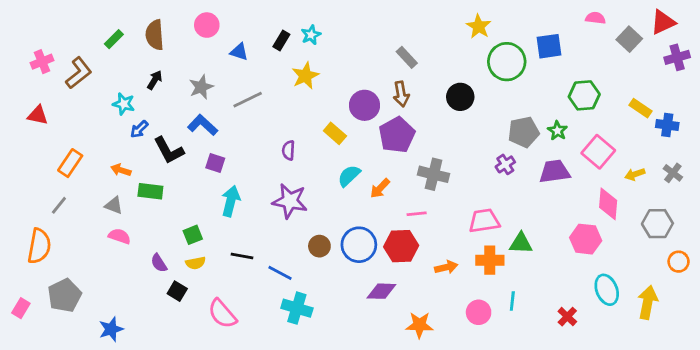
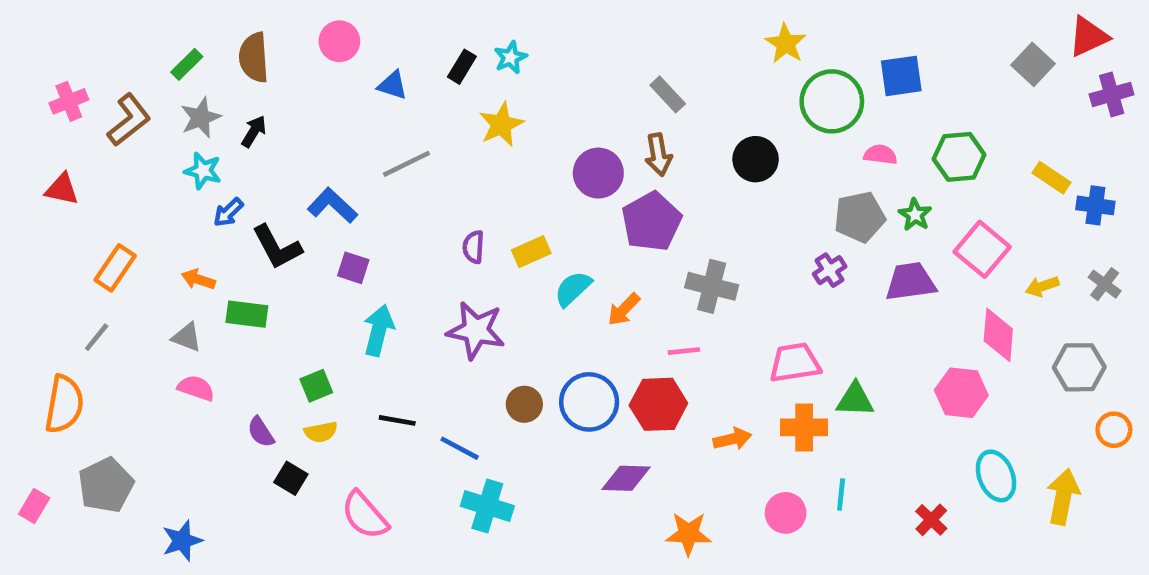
pink semicircle: (595, 18) -> (880, 155), moved
gray star: (201, 87) -> (201, 118), moved
yellow rectangle: (335, 133) -> (531, 252), moved, turned -65

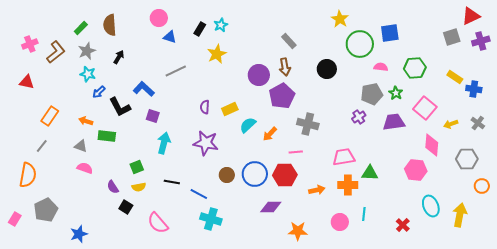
pink circle: (339, 41) -> (159, 18), moved
gray square: (1033, 64) -> (452, 37), moved, turned 30
black arrow: (254, 131) -> (119, 57), moved

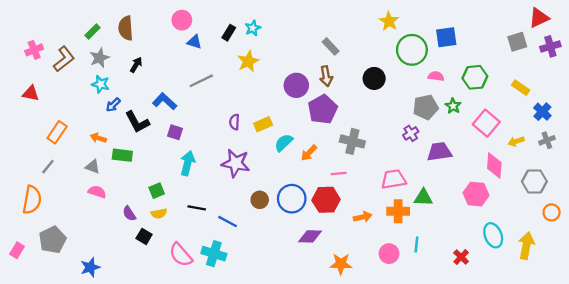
blue cross: (474, 89) -> (542, 112), moved, turned 35
purple trapezoid: (394, 122) -> (439, 152), moved
gray cross: (478, 123) -> (547, 140), turned 32
cyan cross: (211, 219) -> (214, 254), moved

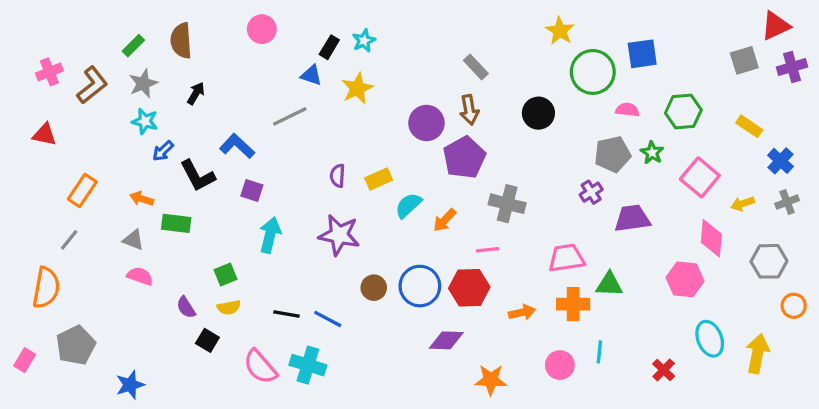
blue triangle: (194, 42) -> (311, 75), moved
black line: (197, 208) -> (286, 314), moved

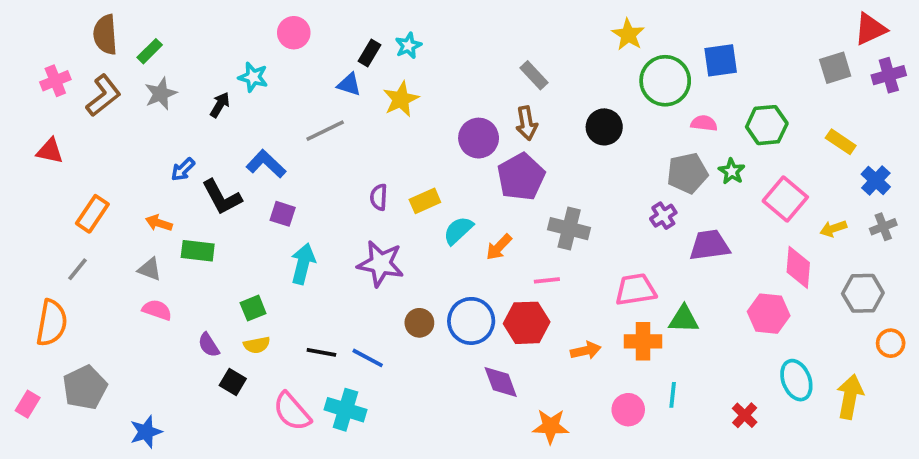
brown semicircle: (181, 41) -> (105, 35), moved
cyan star: (145, 121) -> (253, 77), moved
purple diamond: (446, 340) -> (501, 382), turned 68

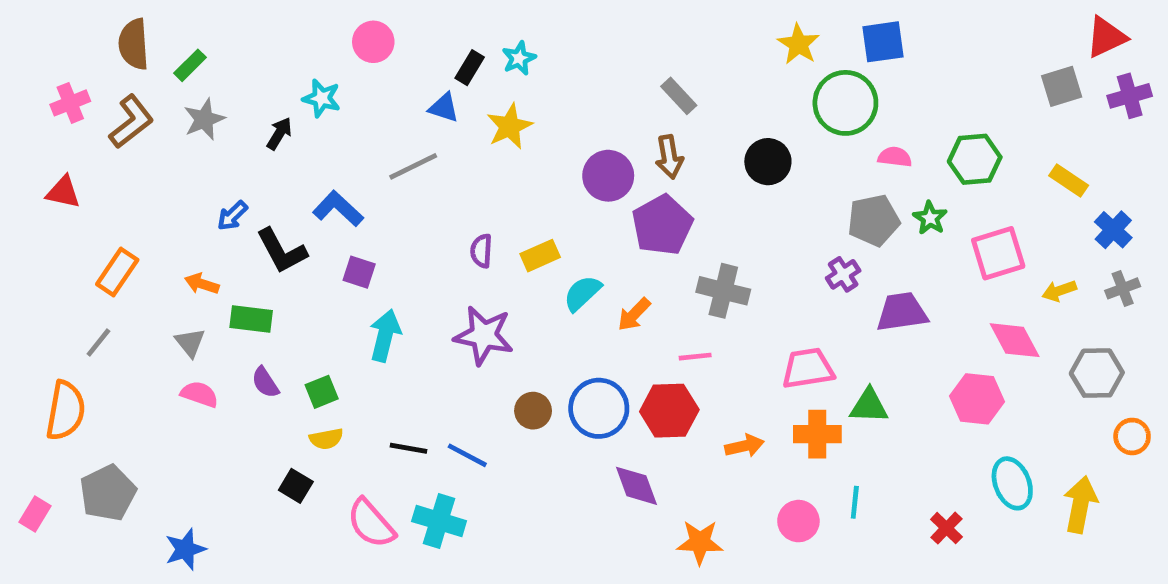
blue square: (721, 60) -> (883, 42), moved
pink square: (785, 199) -> (998, 253), turned 33
pink diamond: (798, 267) -> (1015, 340), turned -33
gray triangle: (150, 269) -> (190, 343), turned 30
purple semicircle: (209, 345) -> (265, 382), moved

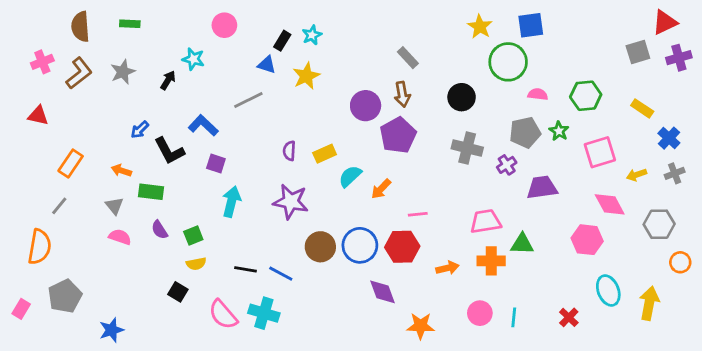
green rectangle: (190, 65) -> (130, 24), moved, turned 48
gray cross: (723, 291) -> (467, 148), moved
brown circle: (533, 411) -> (320, 247), size x1.4
cyan line: (855, 502) -> (514, 317), moved

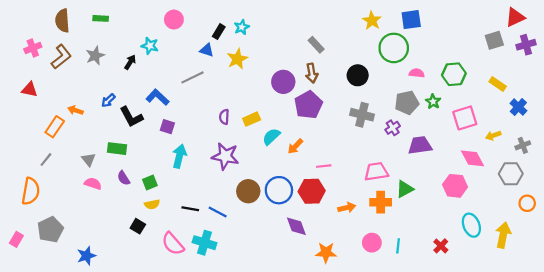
orange arrow: (121, 171) -> (75, 110), moved
gray cross: (675, 173) -> (523, 145), moved
green triangle: (522, 244) -> (405, 189), turned -30

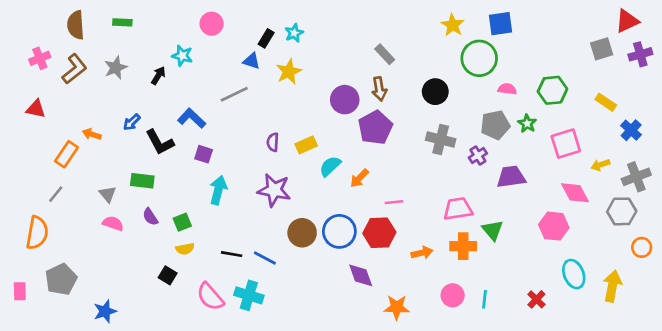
gray cross: (523, 145) -> (636, 177), size x1.5
green triangle: (405, 189) -> (493, 230), turned -42
pink rectangle: (16, 239) -> (20, 291), turned -32

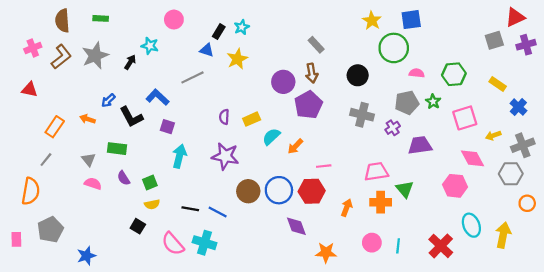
gray star: (116, 68) -> (95, 56), size x1.4
orange arrow: (92, 134) -> (87, 119), moved
orange arrow: (422, 253) -> (347, 208), turned -56
red cross: (536, 299) -> (441, 246), size x1.6

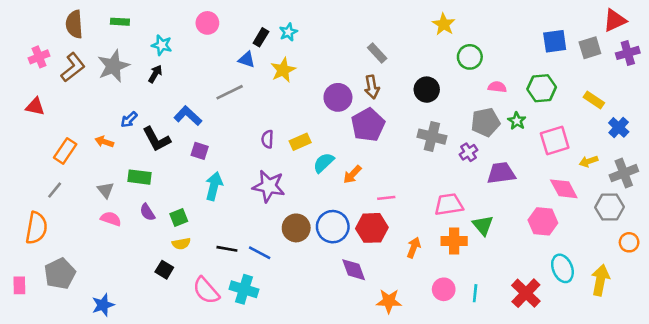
blue square: (411, 20) -> (555, 41), moved
cyan star: (150, 46) -> (162, 45), moved
green circle: (394, 48) -> (470, 57), size x0.7

